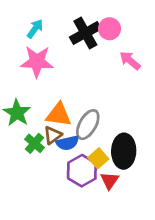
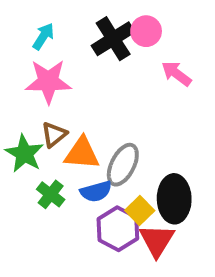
brown triangle: (53, 135) -> (54, 134), moved
red triangle: (110, 181) -> (157, 240), size x1.4

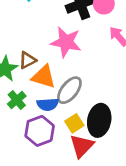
pink star: (48, 81) -> (66, 42), moved
purple hexagon: (118, 229) -> (40, 131), moved

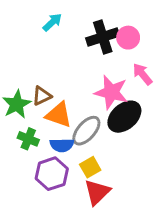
pink star: (66, 42) -> (111, 92), moved
green cross: (17, 100) -> (28, 139), turned -30
black ellipse: (99, 120) -> (124, 117), moved, turned 36

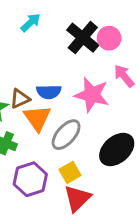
black cross: (103, 37) -> (83, 38), turned -32
orange triangle: (59, 115) -> (37, 118), turned 36
black ellipse: (124, 117) -> (117, 149), moved
blue semicircle: (62, 145) -> (49, 92), moved

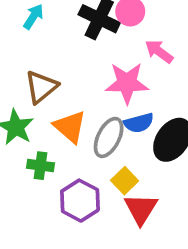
blue semicircle: (49, 92) -> (139, 123), moved
brown triangle: (20, 99) -> (41, 87), moved, size x1.4

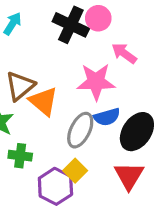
orange triangle: (70, 127) -> (44, 101), moved
yellow square: (125, 181) -> (75, 171), moved
red triangle: (141, 209) -> (129, 176), moved

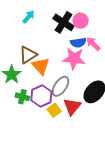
blue semicircle: (107, 117) -> (78, 43), moved
red triangle: (129, 176) -> (72, 107), moved
purple hexagon: (55, 186) -> (41, 96), moved

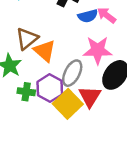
pink star: (74, 59) -> (98, 50), moved
yellow square: (54, 110) -> (68, 104), size x1.6

